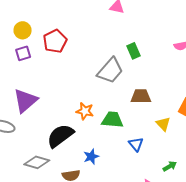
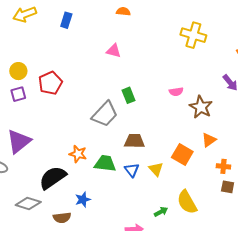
blue triangle: (136, 144) -> (132, 170), moved

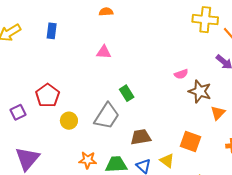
yellow cross: (193, 35) -> (205, 20), moved
yellow circle: (18, 71) -> (69, 121), moved
pink semicircle: (176, 92) -> (181, 74), moved
orange triangle: (209, 140) -> (218, 113), moved

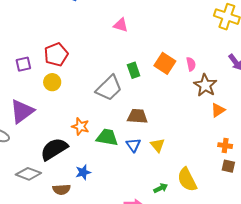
pink semicircle: (181, 74) -> (191, 64), turned -96
yellow circle: (69, 121) -> (52, 82), moved
orange square: (190, 141) -> (165, 63), moved

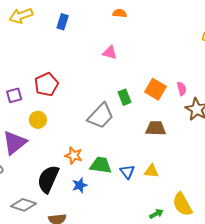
yellow circle: (52, 82) -> (38, 120), moved
brown trapezoid: (137, 116) -> (156, 128), moved
yellow triangle: (158, 145) -> (151, 171), turned -42
black semicircle: (54, 149) -> (48, 179), turned -32
blue star: (83, 172) -> (80, 185), moved

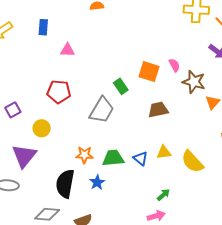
pink triangle: (110, 53) -> (67, 50), moved
red pentagon: (46, 84) -> (59, 92), moved, turned -30
yellow semicircle: (182, 204) -> (192, 162), moved
green arrow: (156, 214) -> (163, 195), moved

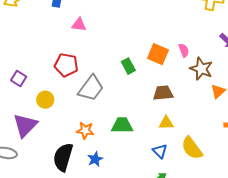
purple square: (13, 110) -> (19, 79), turned -35
gray trapezoid: (102, 110) -> (91, 88), moved
yellow triangle: (164, 152) -> (166, 123), moved
green trapezoid: (113, 158) -> (122, 125), moved
blue triangle: (140, 158) -> (160, 151), moved

